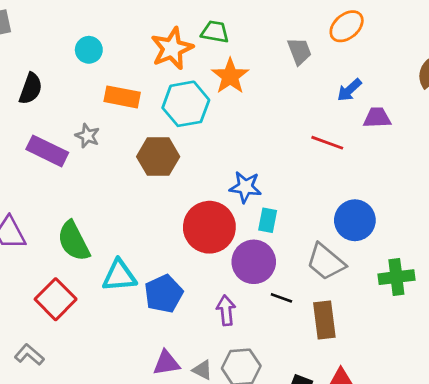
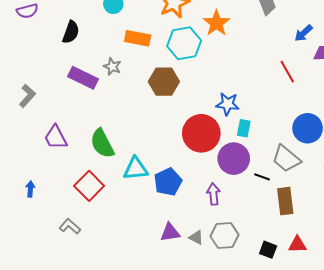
red line: (327, 143) -> (287, 72), turned 40
black line: (281, 298) -> (262, 177), moved

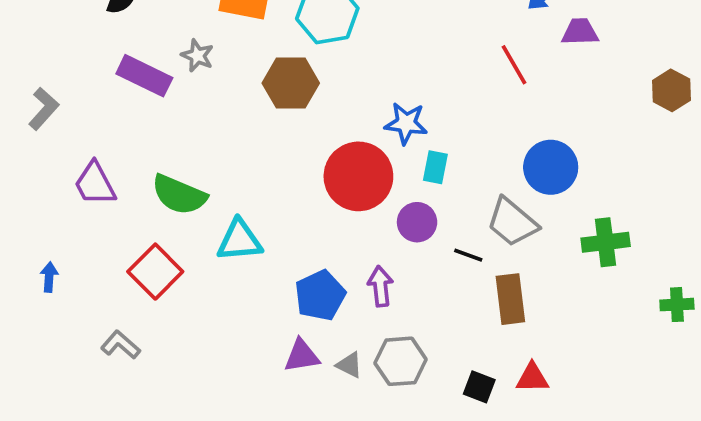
green semicircle: (102, 143) -> (179, 195), turned -40
purple circle: (234, 159) -> (417, 222), size x0.7
blue pentagon: (168, 182) -> (320, 295), moved

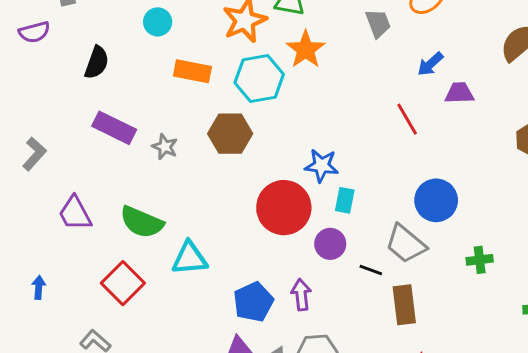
gray star: (197, 56) -> (165, 147), moved
green cross: (606, 242) -> (480, 260), size x0.7

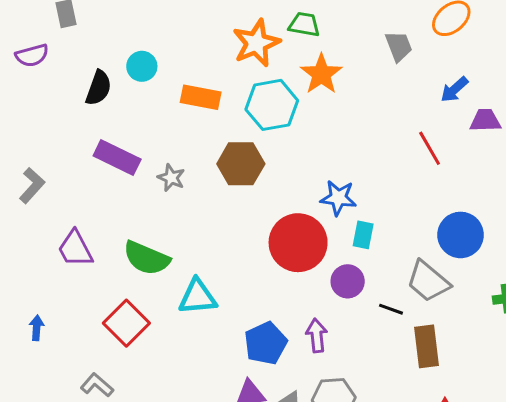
cyan circle: (158, 22) -> (142, 66), moved

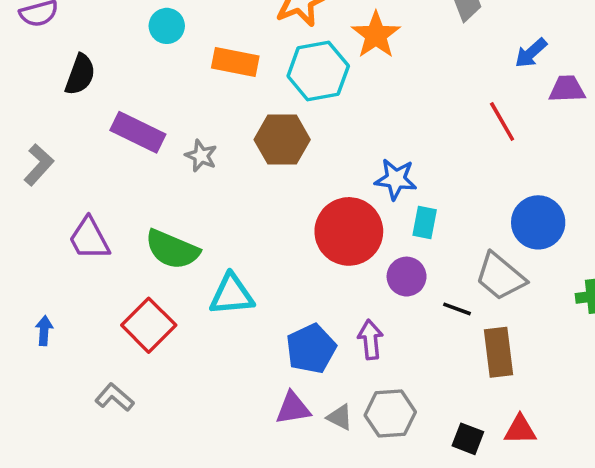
black semicircle: (98, 88) -> (80, 75), moved

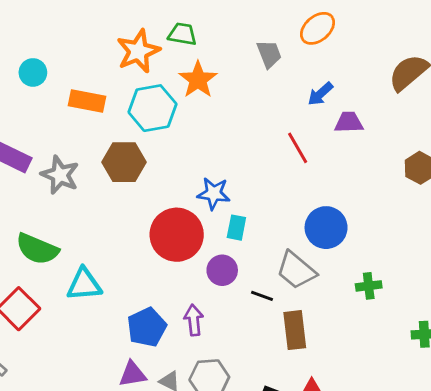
gray star: (201, 156) -> (60, 175), size x1.5

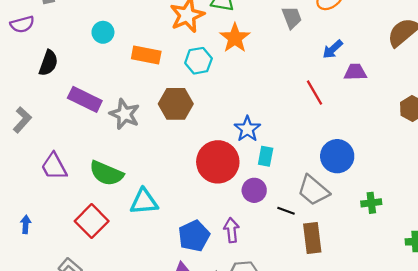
cyan hexagon: (152, 108) -> (198, 61), size x0.7
blue star: (214, 193) -> (247, 129), turned 30

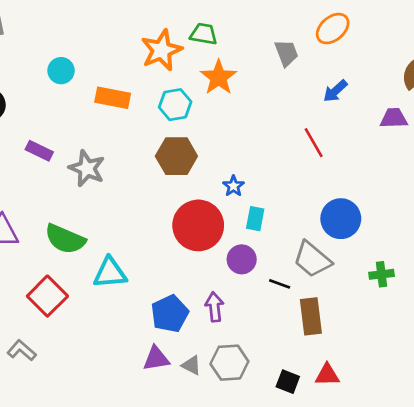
purple trapezoid: (355, 72) -> (394, 118), moved
purple rectangle: (85, 99) -> (39, 151), size x0.7
brown hexagon: (176, 104) -> (176, 156), moved
blue star: (247, 129) -> (233, 186), size x0.7

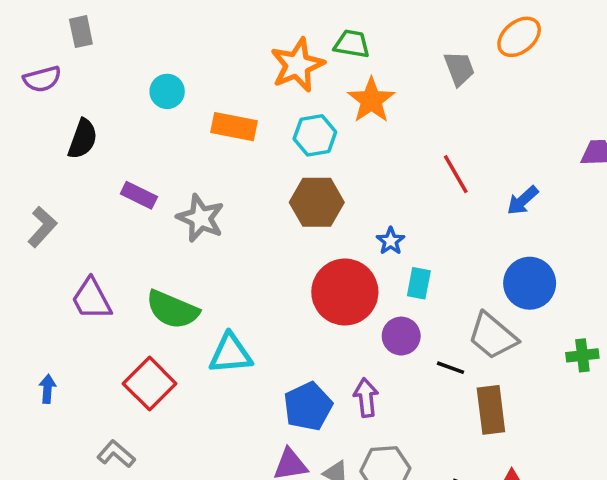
blue arrow: (335, 91) -> (523, 201), moved
red line: (314, 143) -> (456, 174), moved

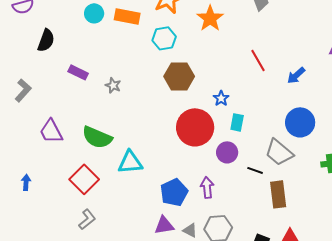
orange rectangle: (234, 127) -> (127, 16), moved
cyan hexagon: (315, 135) -> (164, 38), moved
gray star: (201, 218) -> (113, 85), size x0.6
gray L-shape: (116, 454) -> (87, 219), moved, turned 100

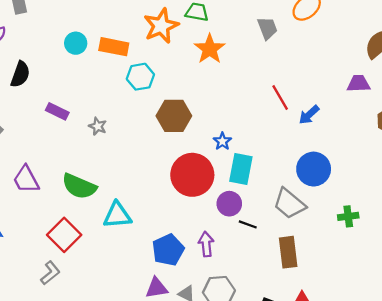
cyan hexagon: (164, 38) -> (140, 77), moved
red line: (258, 60) -> (280, 97), moved
cyan rectangle: (237, 122) -> (241, 169), size x1.5
black line: (255, 170) -> (248, 224), moved
gray L-shape: (87, 219) -> (50, 273), moved

